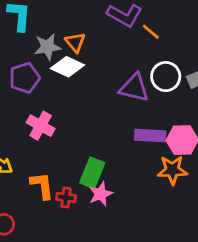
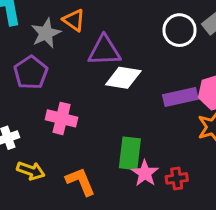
white diamond: (67, 67) -> (123, 78), moved
purple triangle: (134, 88) -> (104, 51), moved
red cross: (66, 198) -> (177, 178), moved

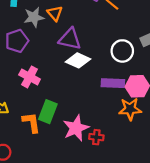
white circle: (180, 30) -> (122, 51), moved
green rectangle: (130, 153) -> (48, 112), moved
pink star: (145, 173) -> (76, 128), size x1.4

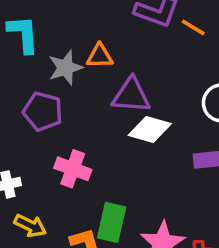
orange triangle: (55, 13) -> (100, 56), turned -42
purple pentagon: (17, 41) -> (43, 111), turned -30

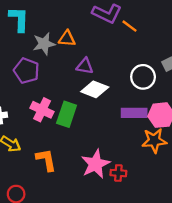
purple triangle: (131, 95) -> (85, 66), size x0.7
green rectangle: (112, 222) -> (67, 114), moved

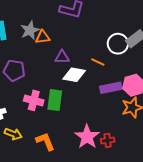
orange line: (130, 26) -> (98, 62), moved
gray star: (44, 44) -> (30, 30), moved
white circle: (143, 77) -> (118, 44), moved

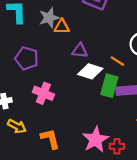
green rectangle: (55, 100) -> (109, 86), moved

